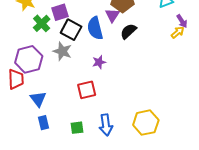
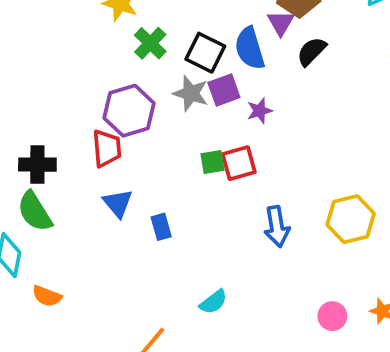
purple square: (60, 12) -> (224, 90), moved
blue triangle: (38, 99) -> (118, 203), moved
green square: (77, 128) -> (213, 162), moved

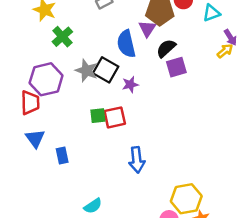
black square: (205, 53) -> (106, 70), moved
purple square: (224, 90) -> (176, 67), moved
yellow hexagon: (351, 219) -> (186, 199), moved

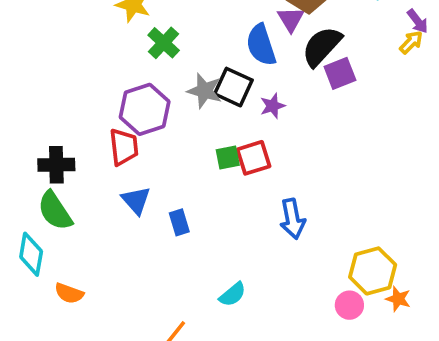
black semicircle: (166, 48) -> (322, 46), size x1.4

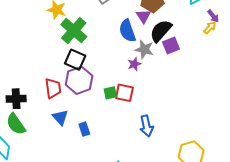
green cross: (164, 43) -> (74, 31), size x1.5
black square: (233, 87) -> (75, 60), moved
gray star: (205, 91) -> (144, 49), moved
purple hexagon: (145, 109) -> (79, 80), moved
red square: (254, 158) -> (124, 93), turned 30

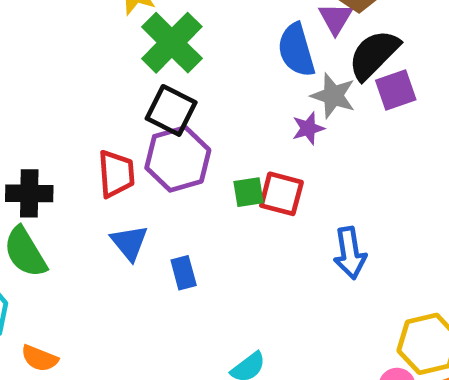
blue arrow: (147, 126) -> (350, 253), moved

